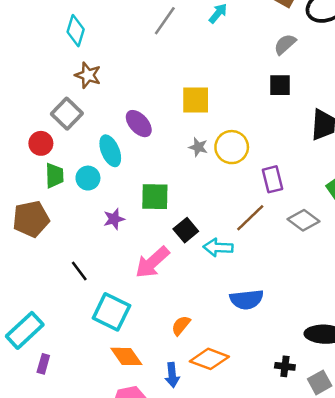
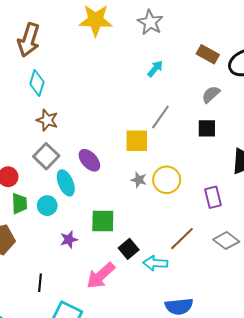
gray line: (165, 21) -> (160, 117), moved
gray square: (67, 114) -> (46, 156), moved
purple rectangle: (273, 179) -> (213, 197), moved
black line: (79, 271) -> (40, 283), turned 42

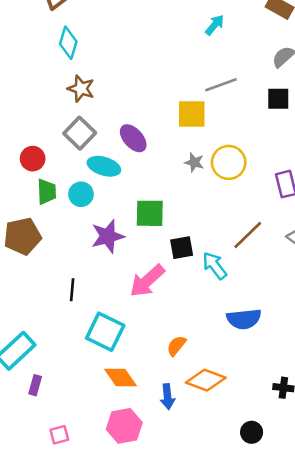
gray line: (160, 117) -> (221, 85), turned 35
cyan ellipse: (66, 183) -> (104, 166), turned -50
purple star: (69, 240) -> (108, 236), size x1.5
black square: (129, 249) -> (182, 248), turned 30
cyan arrow: (155, 263) -> (215, 266), turned 50

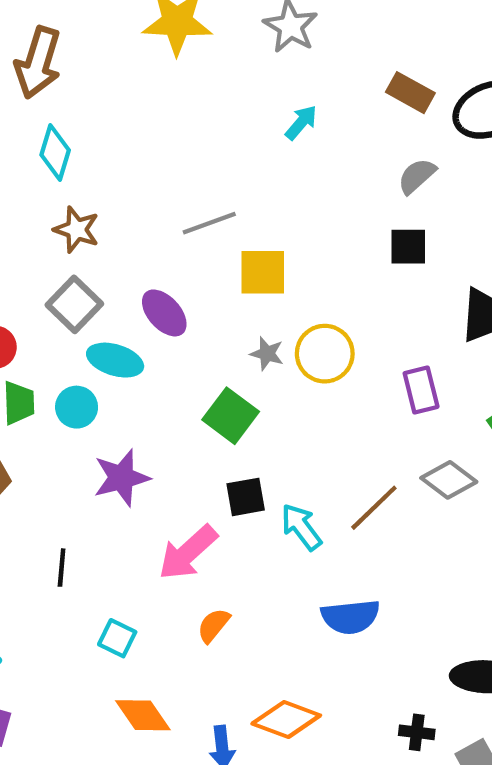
gray line: (221, 85) -> (209, 223), moved
green square: (150, 213) -> (231, 416), moved, turned 36
brown line: (248, 235) -> (374, 508), moved
cyan square: (105, 332) -> (117, 638), size x0.6
orange semicircle: (176, 346) -> (213, 625), moved

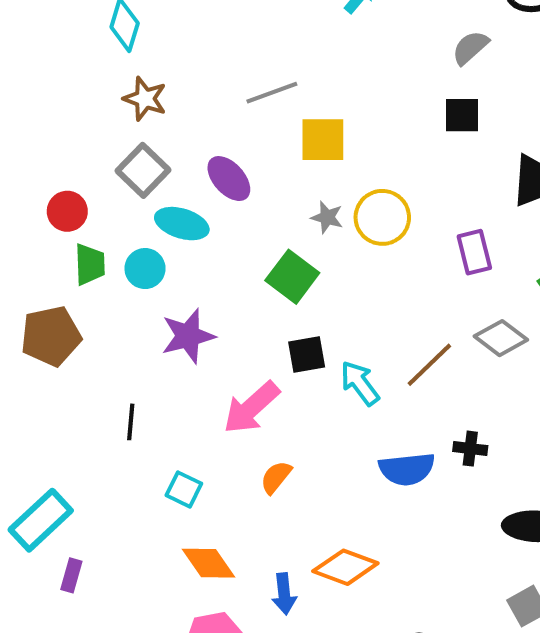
black cross: (417, 732) -> (470, 449), moved

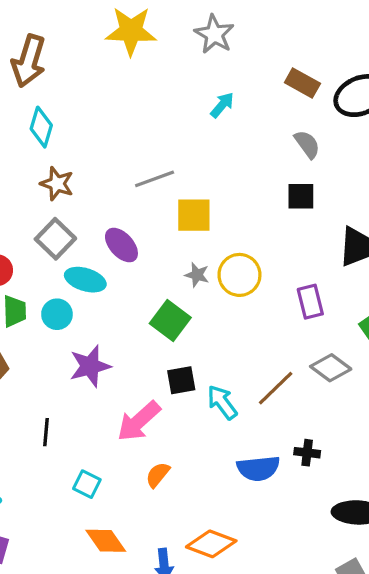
gray semicircle: (470, 48) -> (307, 144), turned 96

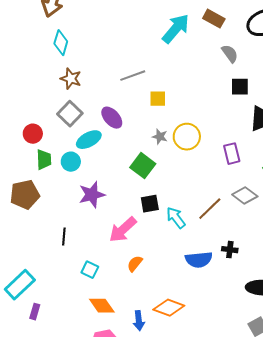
brown rectangle: (302, 83) -> (214, 19), moved
cyan arrow: (222, 105) -> (176, 29), size x1.8
black square: (301, 196) -> (240, 87), moved
yellow square: (194, 215) -> (158, 99), size x0.7
cyan ellipse: (85, 280) -> (89, 140), turned -45

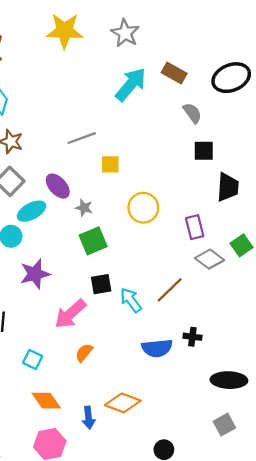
gray star: (160, 137) -> (84, 208), moved
green square: (143, 166) -> (93, 241), turned 30
gray diamond: (245, 196) -> (210, 259), moved

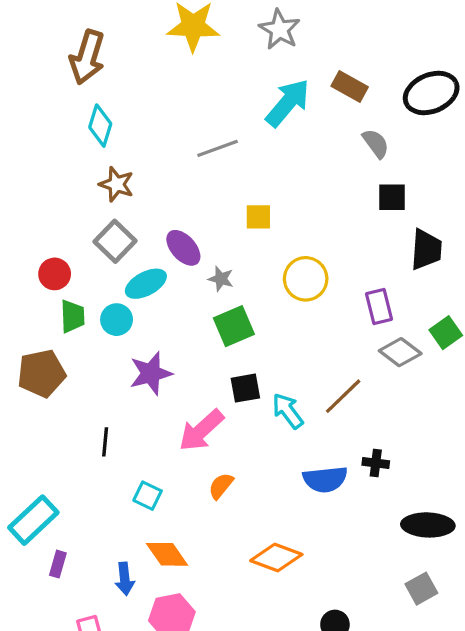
gray line: (82, 138) -> (218, 148), moved
blue arrow: (89, 418) -> (125, 579), moved

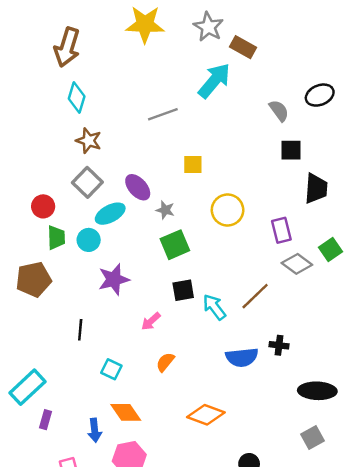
brown rectangle: (350, 86) -> (243, 47), moved
black ellipse: (431, 93) -> (320, 95), moved, size x0.7
pink arrow: (201, 430) -> (151, 321), size x0.6

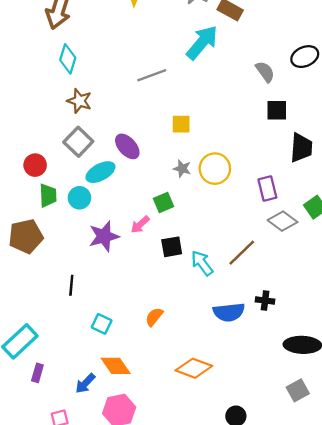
gray star: (165, 210) -> (182, 169), moved
green square: (175, 245) -> (163, 202), size x0.7
pink arrow: (151, 321) -> (140, 225), moved
blue arrow: (95, 430) -> (85, 383), turned 50

